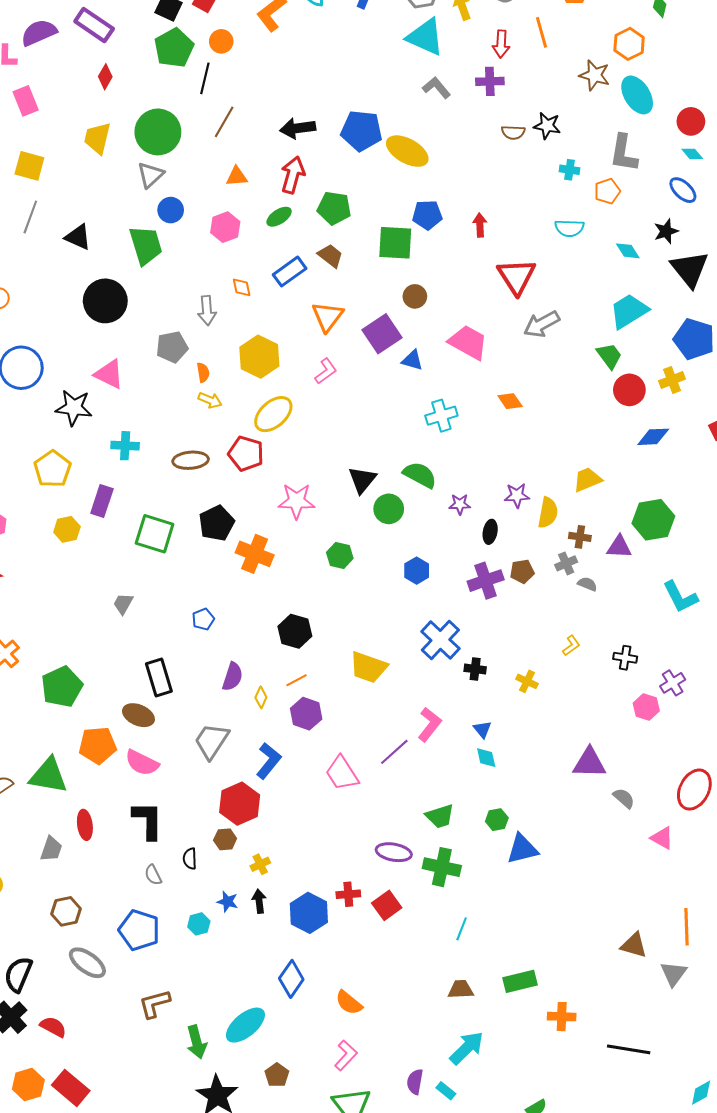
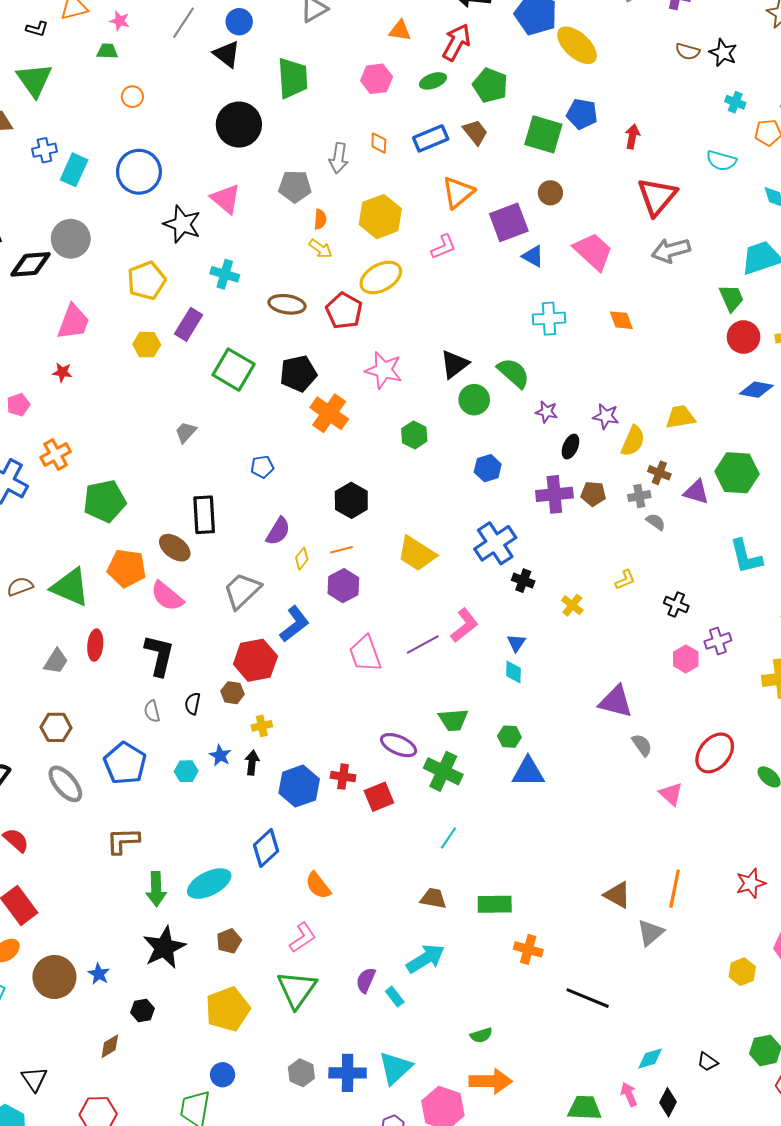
blue circle: (171, 210) -> (239, 22), moved

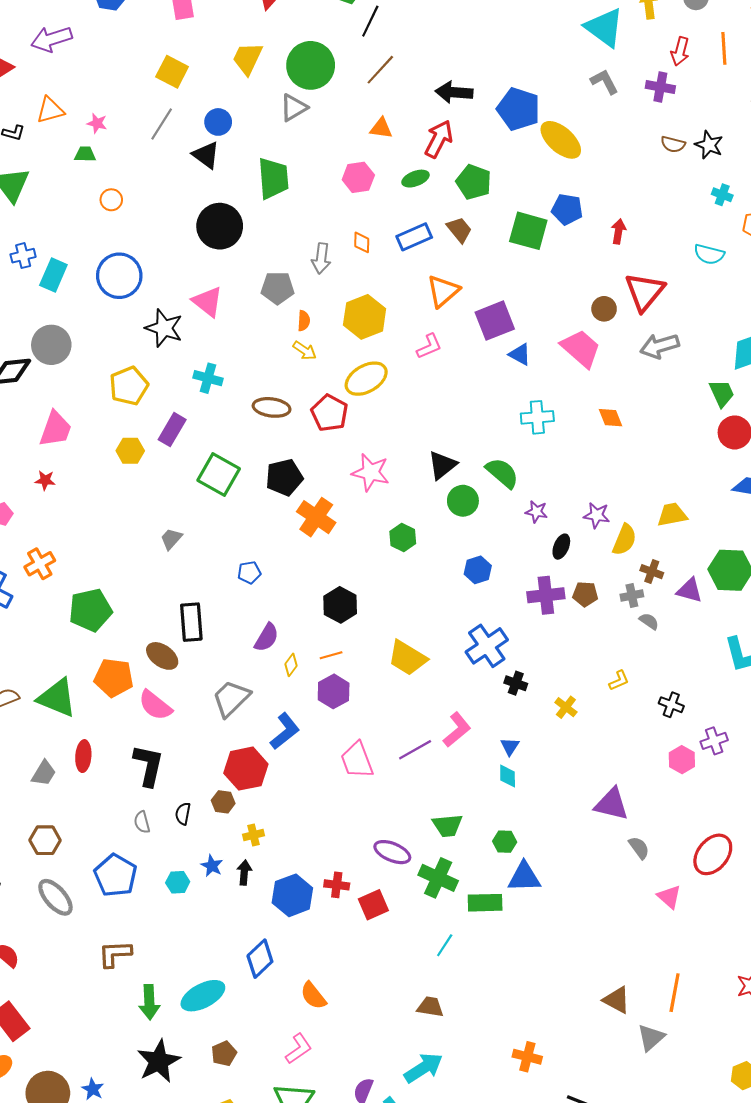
brown circle: (550, 193) -> (604, 309), moved
green rectangle: (495, 904) -> (485, 903), moved

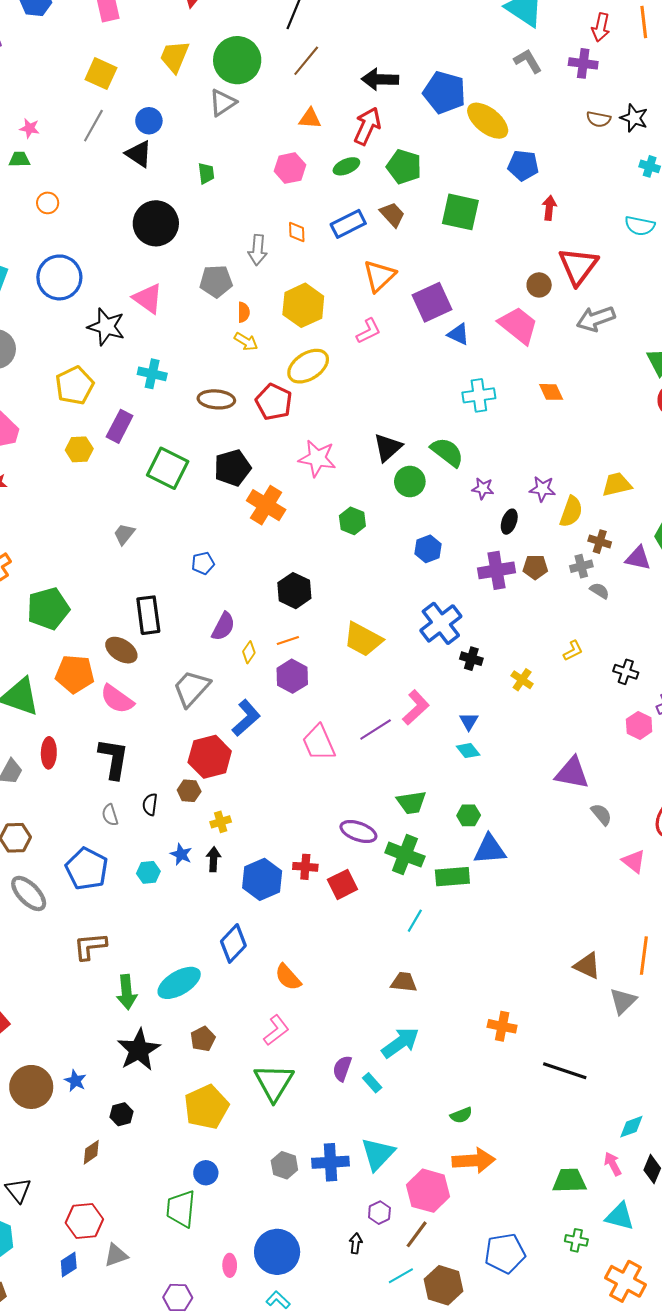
green trapezoid: (273, 178) -> (206, 173), size x0.5
blue pentagon: (567, 209) -> (523, 165), moved
cyan diamond: (508, 776) -> (468, 751), turned -35

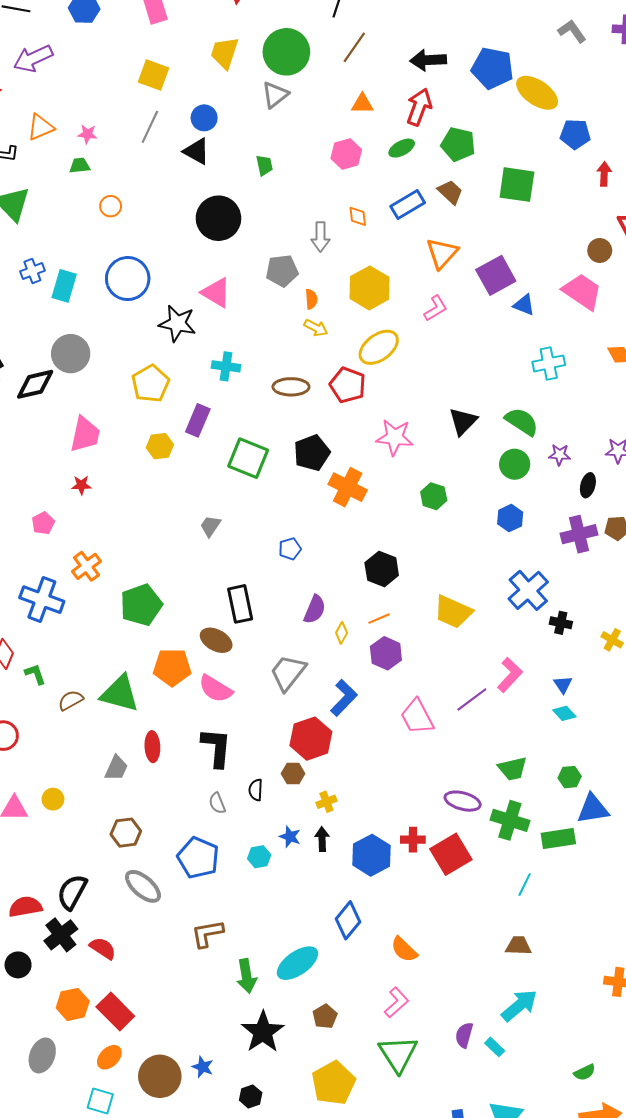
green circle: (410, 482) -> (515, 464), moved
red square: (342, 884) -> (451, 854), size x1.4

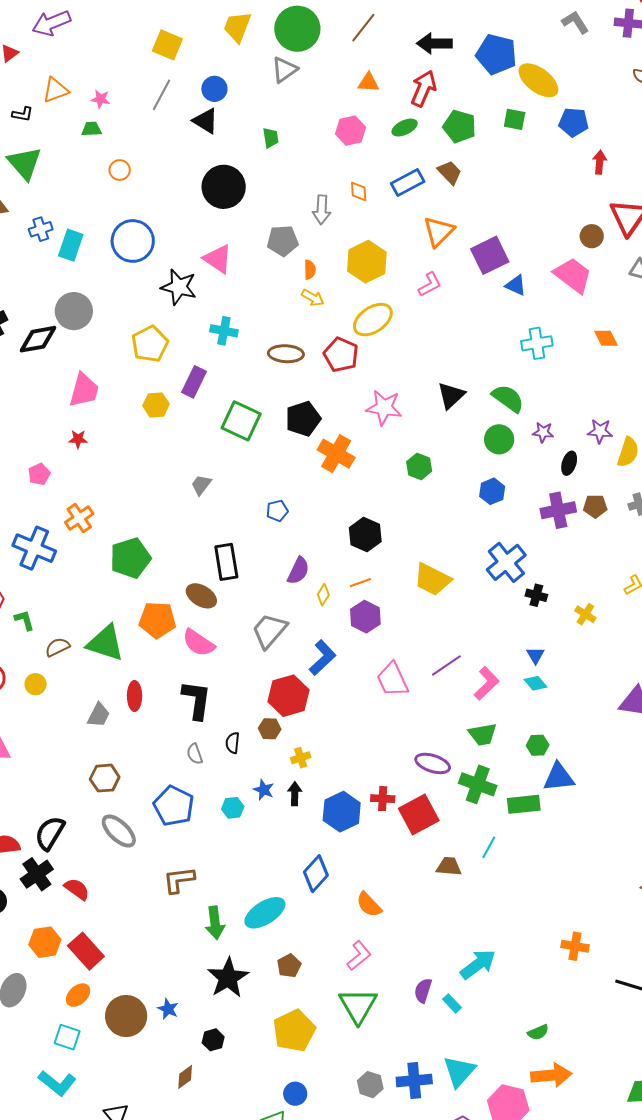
green square: (517, 185) -> (515, 119), moved, size x0.6
pink L-shape: (510, 675) -> (487, 683), moved
yellow circle: (53, 799) -> (36, 684), moved
brown trapezoid: (518, 946) -> (449, 866), moved

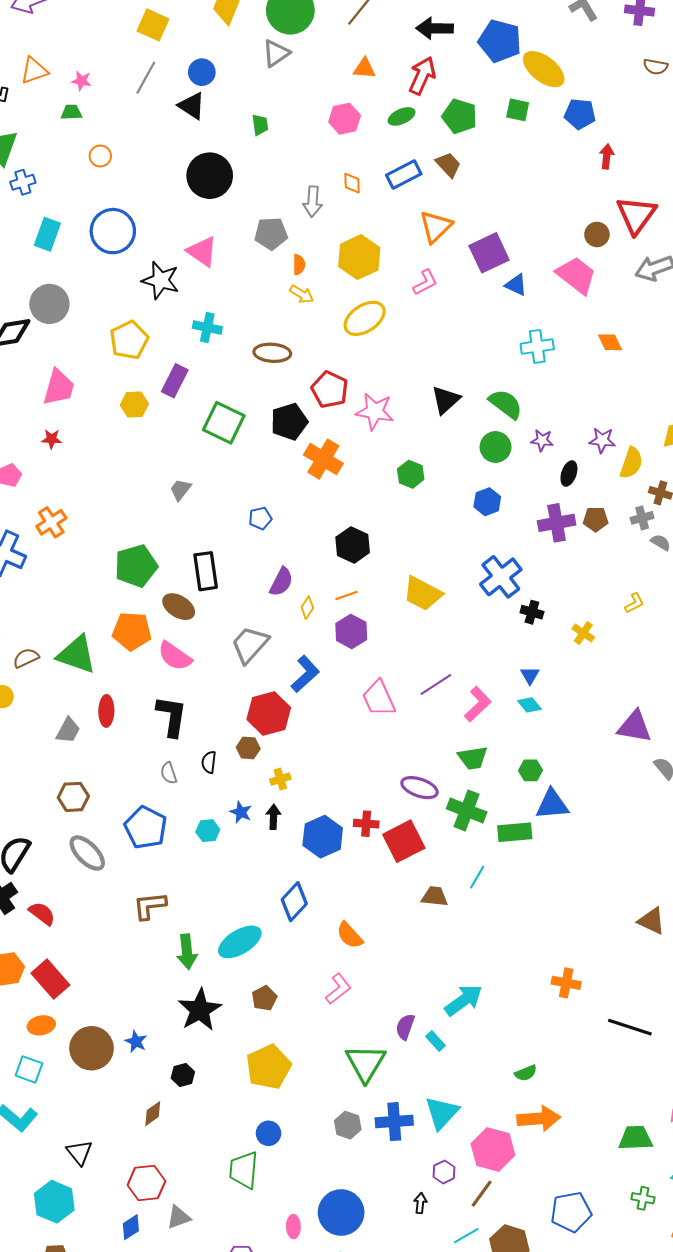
blue cross: (41, 229) -> (23, 182), moved
red pentagon: (341, 355) -> (330, 390), moved
green pentagon: (130, 558) -> (136, 566), moved
orange ellipse: (78, 995) -> (41, 1025), turned 30
green triangle: (358, 1006) -> (366, 1063), moved

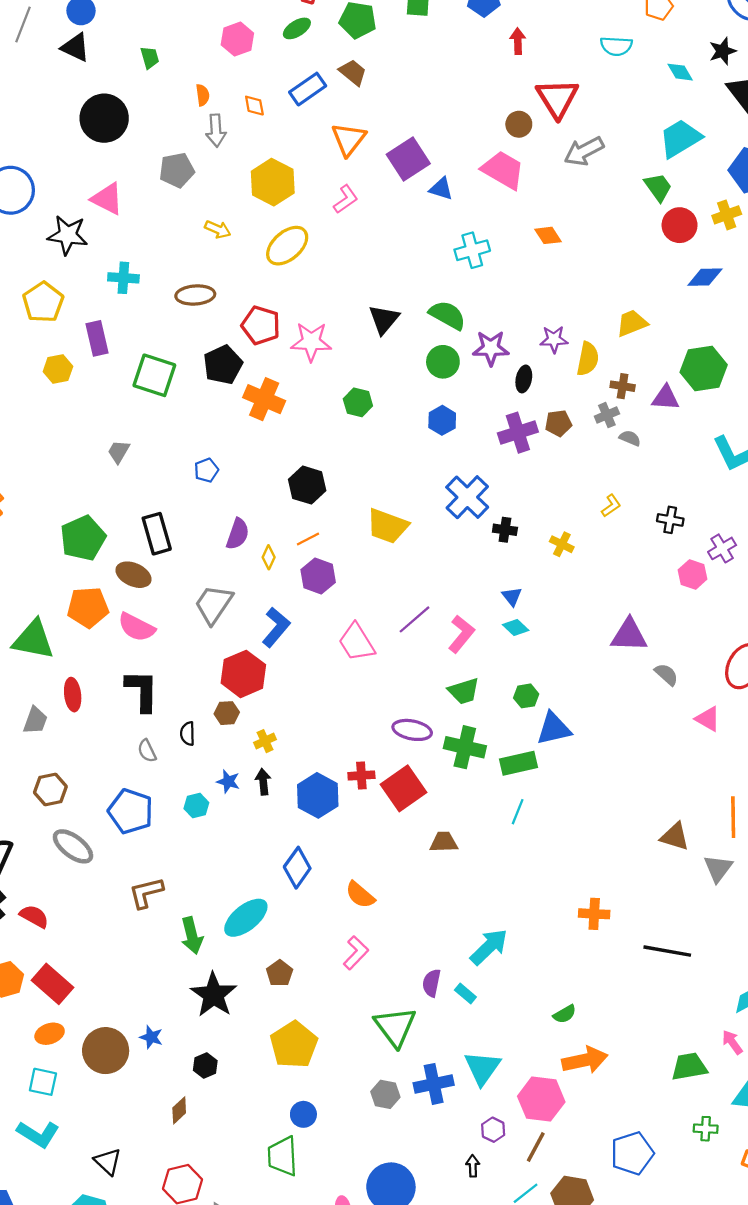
orange semicircle: (299, 265) -> (203, 95), moved
purple rectangle: (175, 381) -> (97, 338), turned -32
purple star: (542, 440) -> (491, 348), size x1.5
cyan line: (477, 877) -> (518, 812), moved

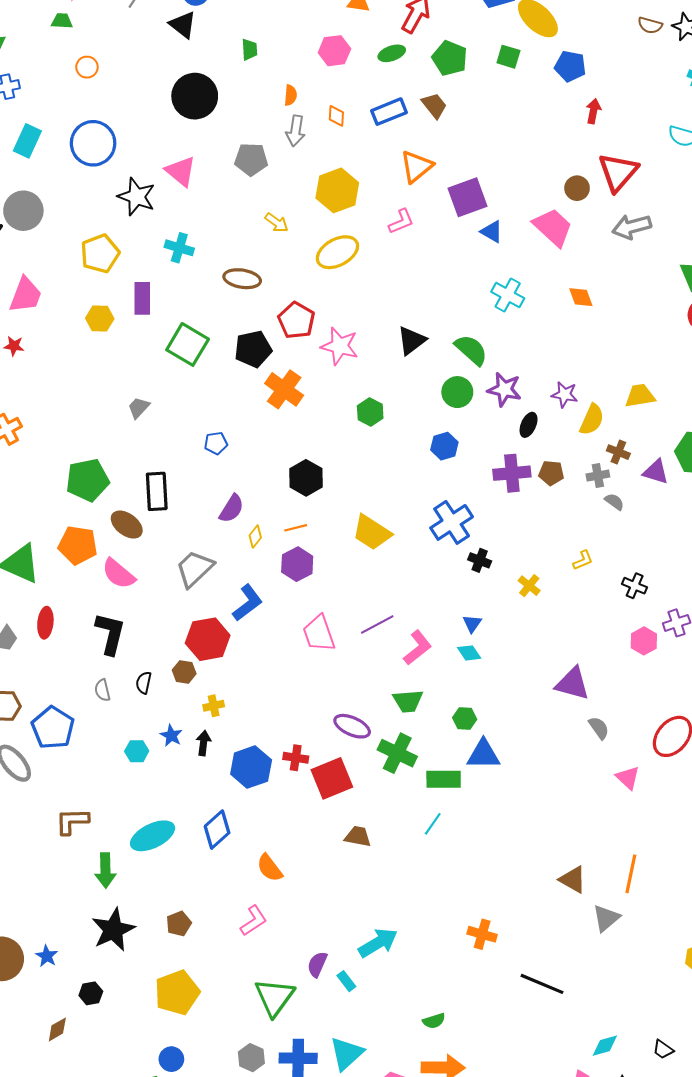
cyan cross: (472, 250) -> (508, 295), turned 32
blue pentagon: (131, 811) -> (53, 728), moved
cyan ellipse: (246, 918) -> (153, 836), moved

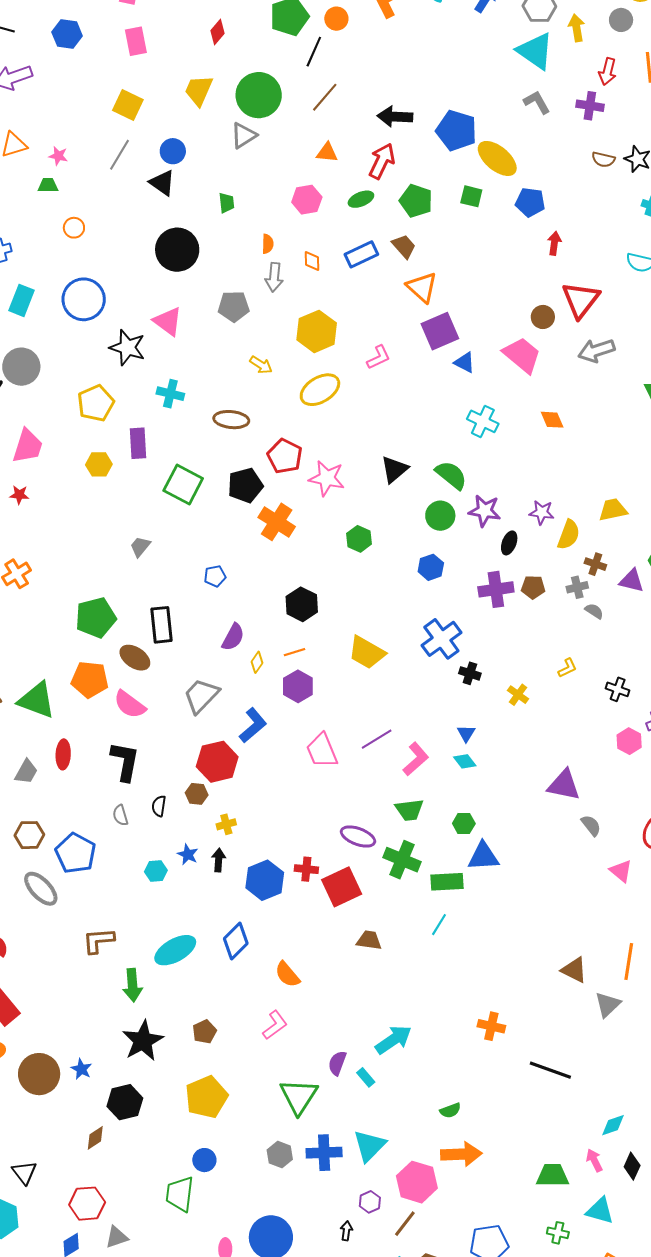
orange triangle: (416, 167) -> (422, 287), moved, turned -36
black hexagon: (91, 993) -> (125, 1102), size x1.6

